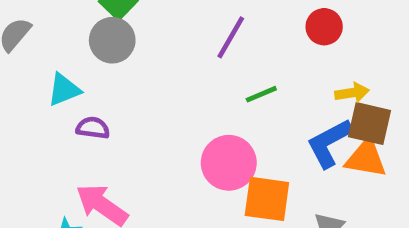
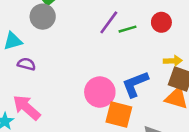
green line: (261, 94) -> (128, 29), moved
blue L-shape: (329, 143) -> (135, 84), moved

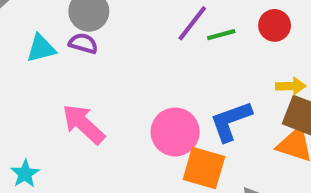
purple semicircle: (26, 64) -> (83, 43), moved
pink arrow: (27, 108) -> (83, 124), moved

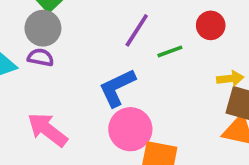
green line: (221, 35) -> (170, 51), moved
blue L-shape: (231, 121) -> (117, 88), moved

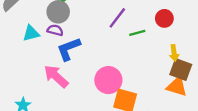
yellow arrow: (230, 79) -> (174, 53), turned 84
blue L-shape: (117, 88) -> (69, 49), moved

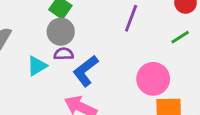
green line: (137, 33) -> (180, 37), moved
pink circle: (108, 80) -> (153, 79), moved

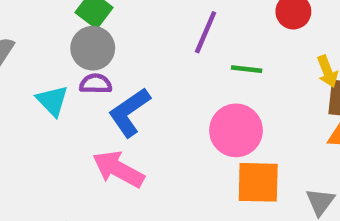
green line: (180, 37) -> (247, 69), moved, turned 36
cyan triangle: (37, 66) -> (52, 101), turned -45

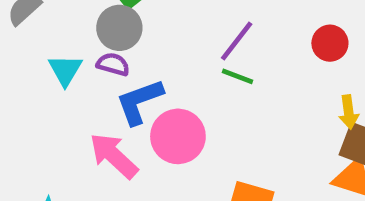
green line: (247, 69) -> (238, 76), moved
pink circle: (236, 130) -> (178, 136), moved

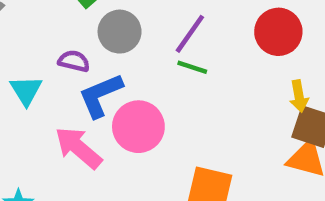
gray circle: (119, 28) -> (120, 32), moved
red circle: (330, 43) -> (278, 32), size x1.4
cyan triangle: (65, 70) -> (26, 90), moved

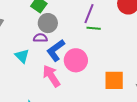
gray circle: (120, 32) -> (48, 23), moved
pink arrow: (78, 148) -> (51, 76), turned 30

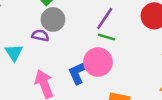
blue L-shape: (56, 50) -> (80, 71), moved
pink circle: (76, 60) -> (98, 62), moved

